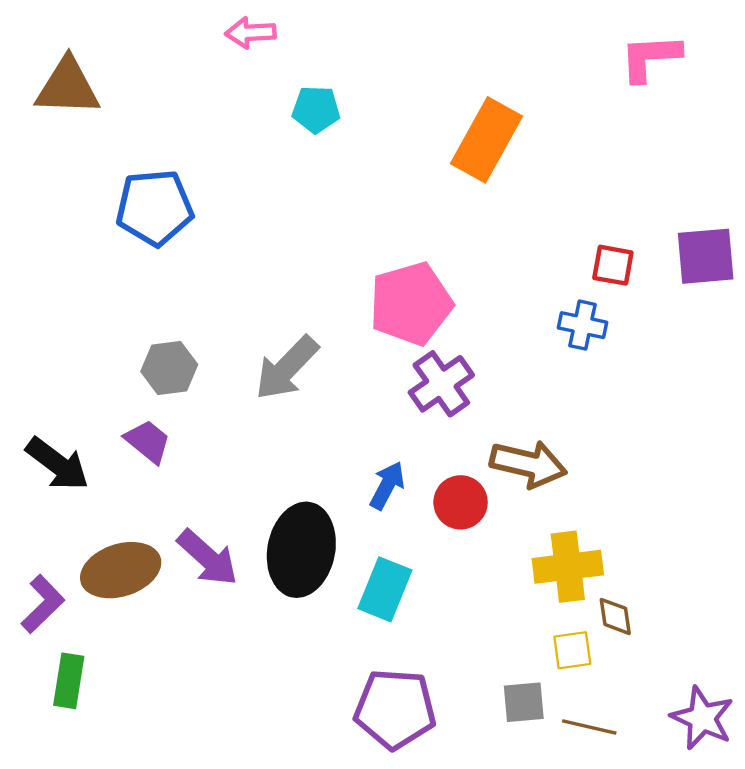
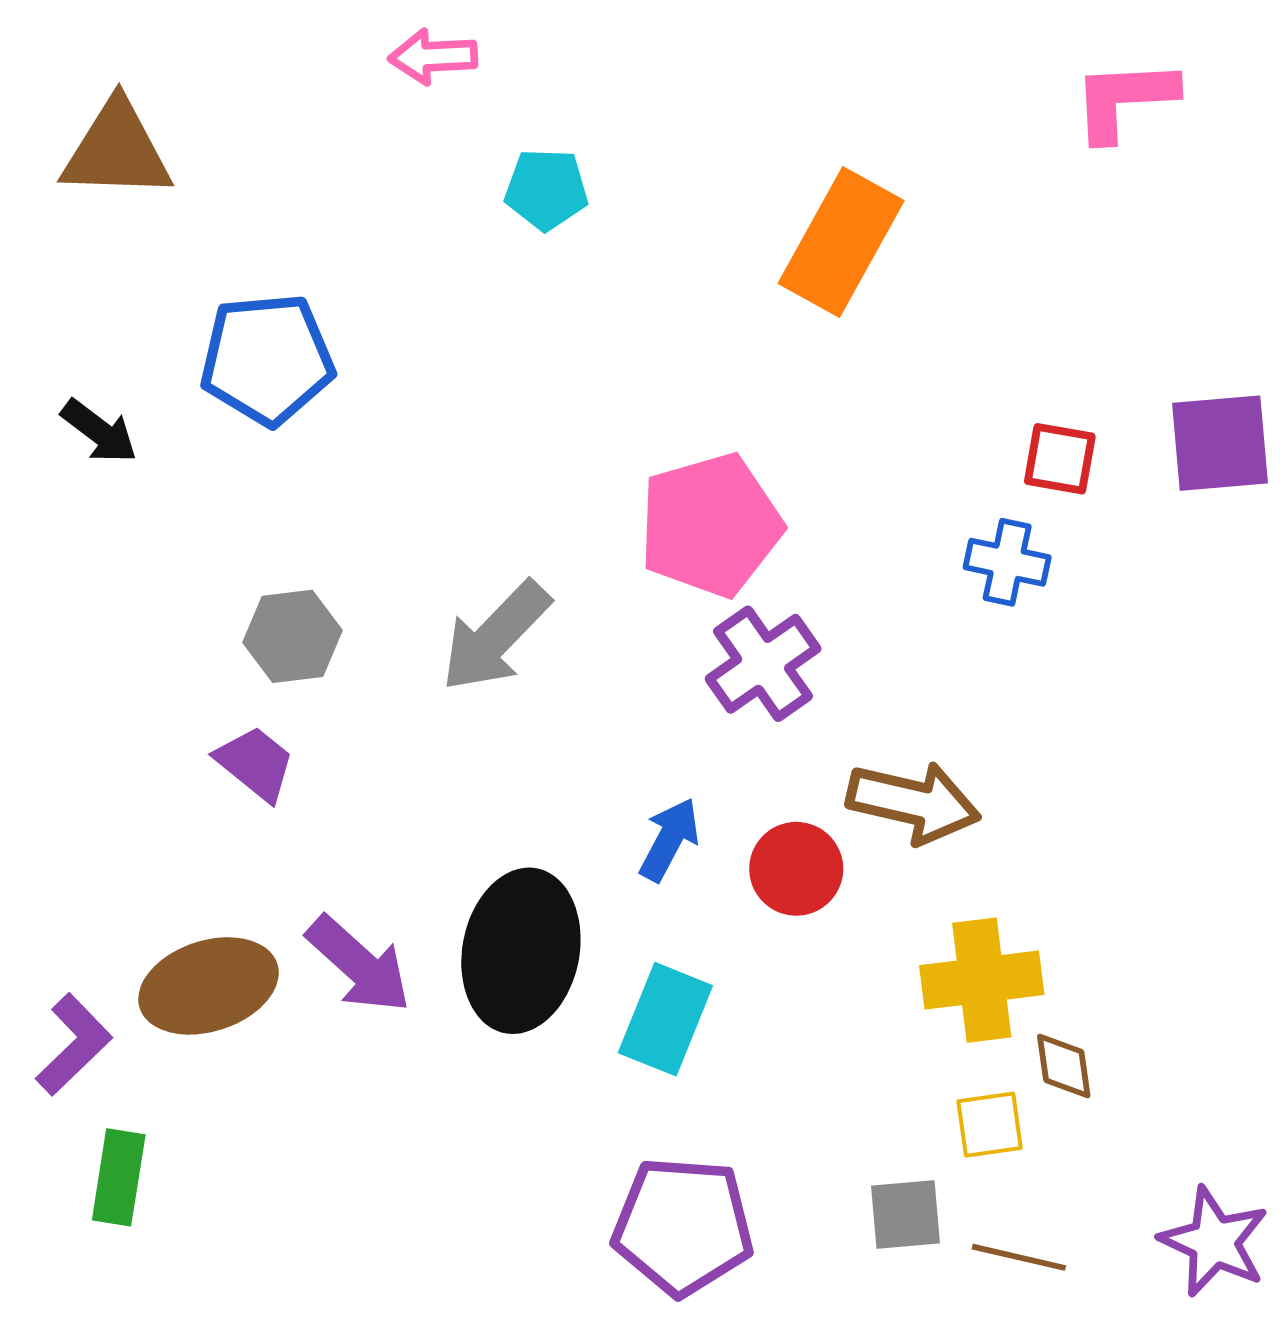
black arrow: (57, 464) -> (99, 431), moved, size x0.7

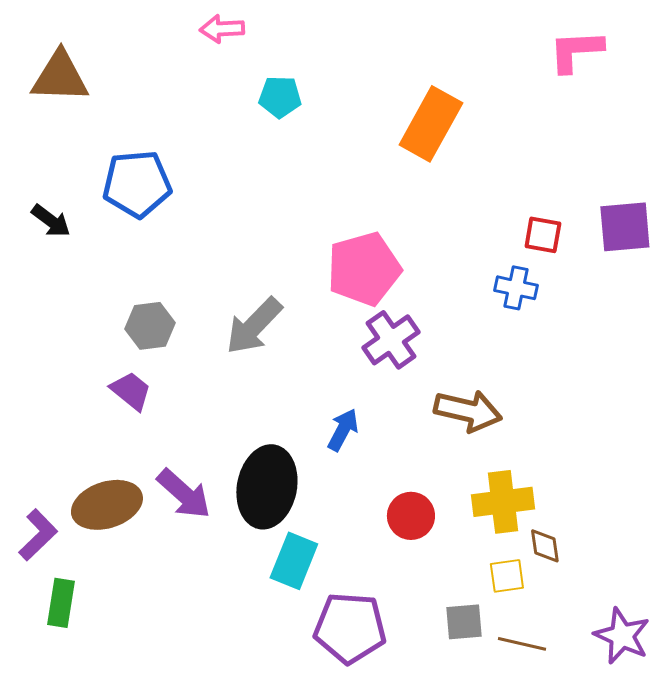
red circle: (796, 869) -> (411, 516), moved
cyan rectangle: (665, 1019) -> (294, 561), moved

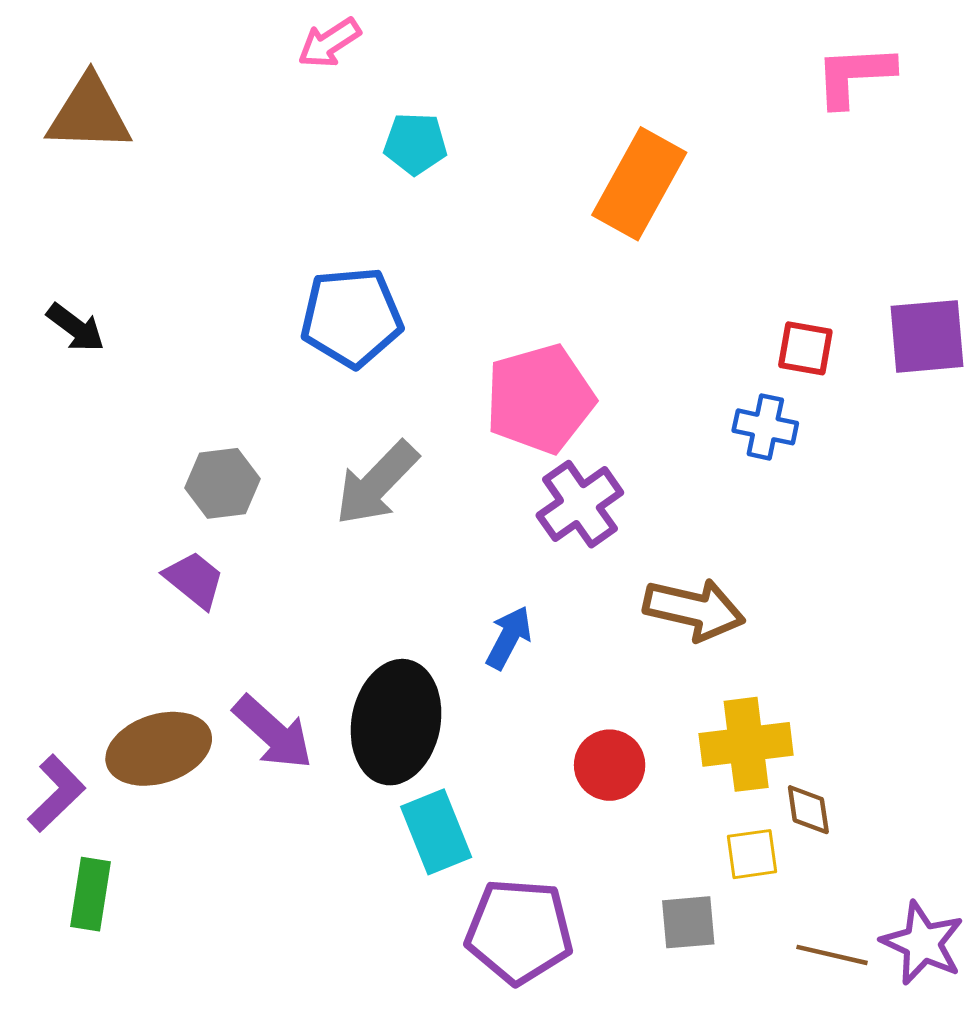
pink arrow: (222, 29) -> (329, 43), turned -30
blue pentagon: (137, 184) -> (352, 317), moved
cyan rectangle: (294, 561) -> (436, 832), turned -44
brown line: (522, 644) -> (832, 955), moved

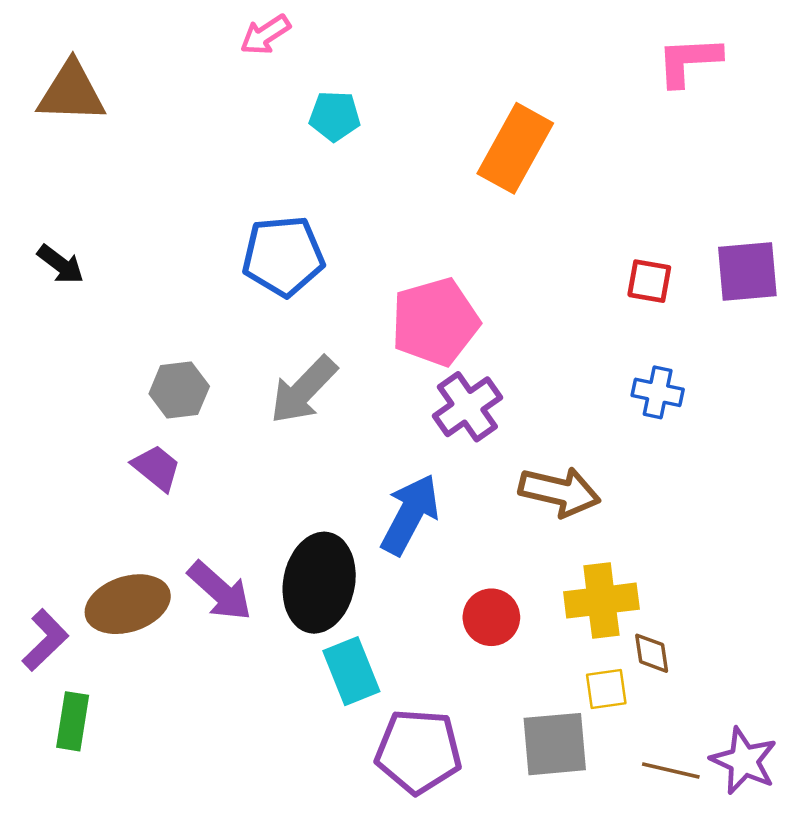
blue cross: (765, 427) -> (658, 392), moved
blue arrow: (509, 638) -> (410, 514), size x1.6
gray square: (688, 922) -> (555, 744), size x1.5

